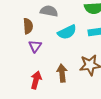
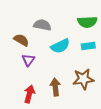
brown semicircle: (28, 26) -> (21, 40), turned -56

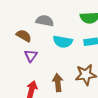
cyan semicircle: (60, 46) -> (63, 42), turned 36

